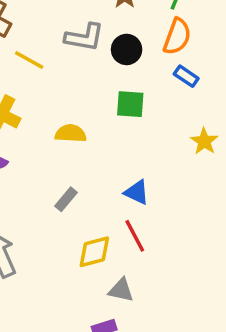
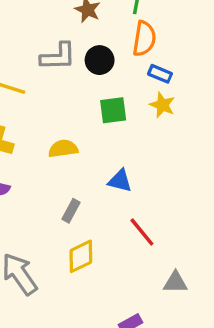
yellow star: (204, 141) -> (162, 105), moved
blue triangle: (137, 192) -> (120, 181), moved
yellow diamond: (94, 252) -> (81, 256), moved
gray triangle: (121, 290) -> (175, 282), moved

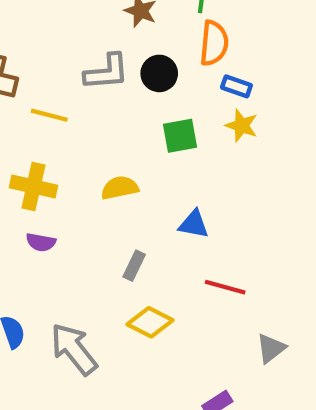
red line: (142, 232) -> (225, 287), turned -32
yellow diamond: (81, 256) -> (150, 322), turned 56
gray triangle: (175, 282) -> (271, 348), turned -35

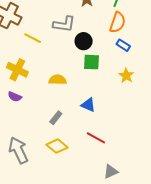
black circle: (159, 73) -> (84, 41), moved
yellow star: (242, 126) -> (126, 76), moved

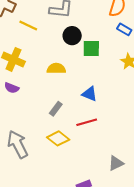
black circle: (84, 41) -> (72, 36), moved
red line: (96, 138) -> (87, 122), moved, turned -42

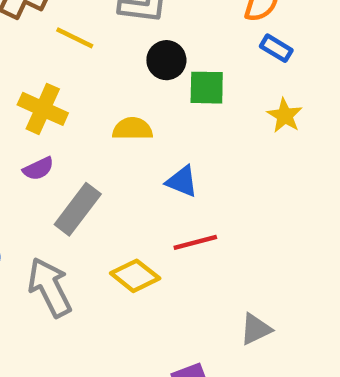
purple semicircle: (12, 88) -> (38, 169), turned -48
blue triangle: (90, 94) -> (182, 181), moved
gray rectangle: (56, 109) -> (78, 209), moved, size x1.6

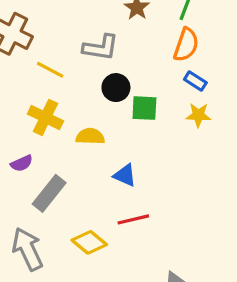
yellow cross: (43, 109) -> (45, 117), moved
yellow star: (285, 116) -> (198, 115), moved, turned -30

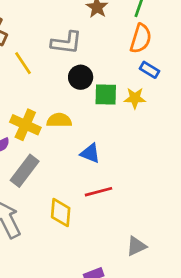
yellow line: (50, 70) -> (23, 63), turned 30
yellow star: (198, 115) -> (135, 98), moved
yellow cross: (45, 117) -> (25, 125), moved
yellow diamond: (89, 242) -> (61, 213), turned 56

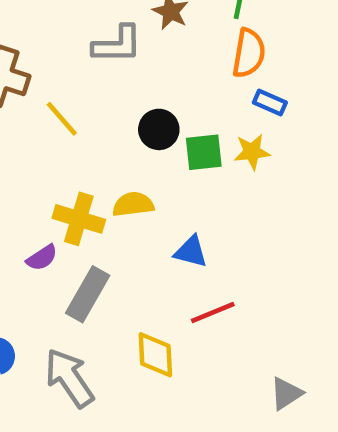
gray L-shape: (66, 43) -> (117, 44), moved

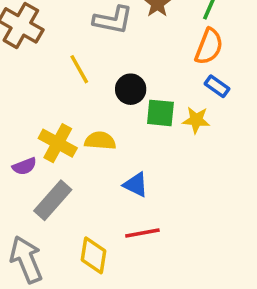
yellow line: (62, 119) -> (79, 69), moved

